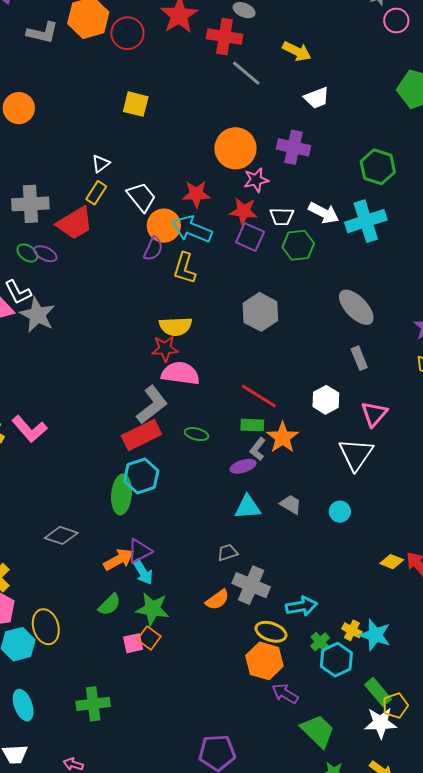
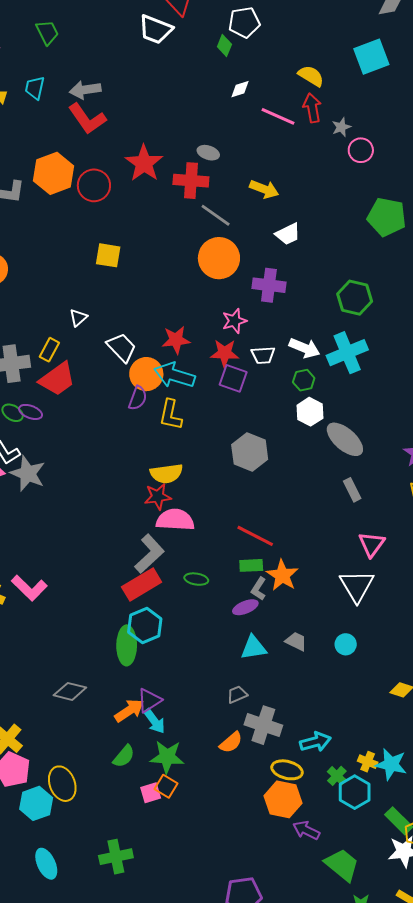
orange circle: (235, 148) -> (219, 258), moved
yellow rectangle: (96, 193) -> (49, 350), moved
green hexagon: (298, 245) -> (304, 380), moved, size x0.7
white hexagon: (326, 400) -> (310, 412), moved

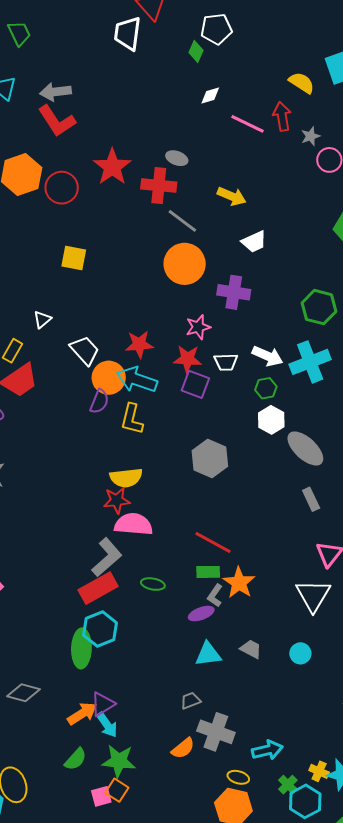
white trapezoid: (156, 29) -> (128, 33), turned 75
yellow semicircle: (311, 76) -> (302, 83), moved
yellow ellipse: (287, 770) -> (238, 777), size x0.7

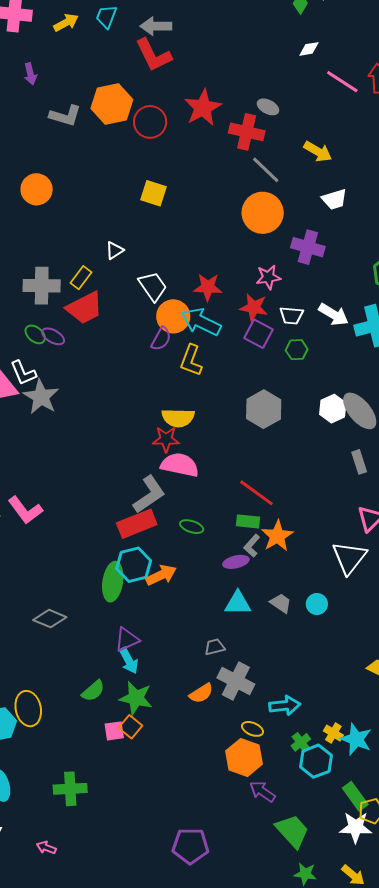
green hexagon: (266, 388) -> (297, 350), moved
white hexagon: (271, 420) -> (333, 409), moved
cyan circle: (300, 653) -> (317, 604), moved
orange arrow: (82, 714) -> (161, 575), moved

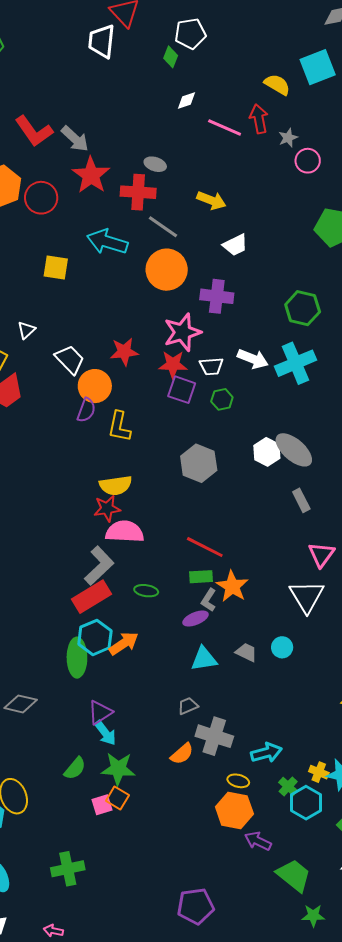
gray arrow: (156, 26) -> (75, 139), moved, turned -128
pink star: (268, 277) -> (182, 332), size x1.5
cyan arrow: (201, 322) -> (107, 242), moved

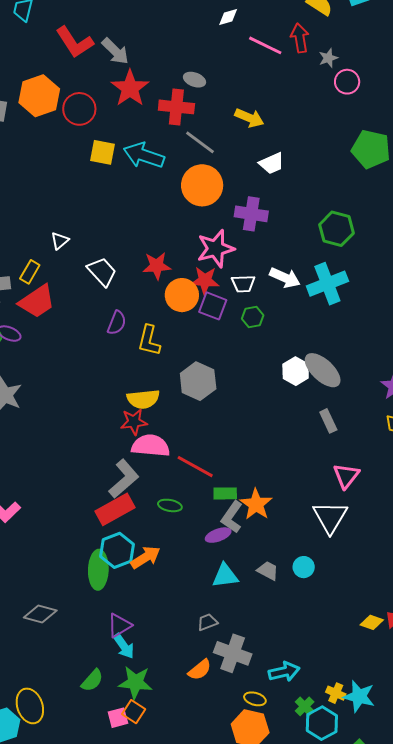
yellow square: (56, 268) -> (102, 152), moved
orange circle: (95, 386) -> (182, 295), moved
gray hexagon: (199, 463) -> (198, 381), moved
red line: (205, 547) -> (195, 467), moved
gray L-shape: (209, 600) -> (232, 517), size x1.4

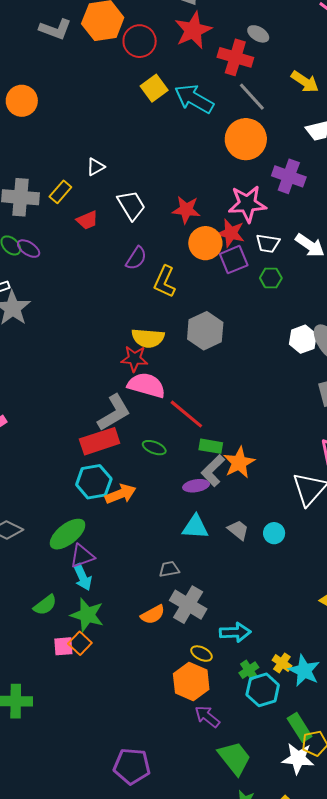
yellow square: (102, 152) -> (154, 88), turned 32
red trapezoid: (37, 301) -> (87, 220), moved, size x0.6
purple square: (213, 306) -> (234, 260), turned 36
green ellipse: (98, 570) -> (68, 534), moved, turned 39

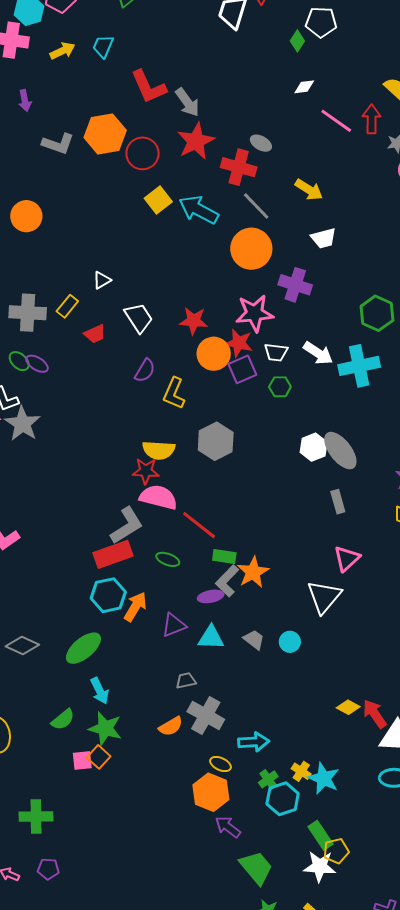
orange arrow: (121, 494) -> (135, 607), turned -36
purple triangle: (82, 556) -> (174, 625), moved
purple pentagon: (132, 766) -> (48, 869), moved, size x0.6

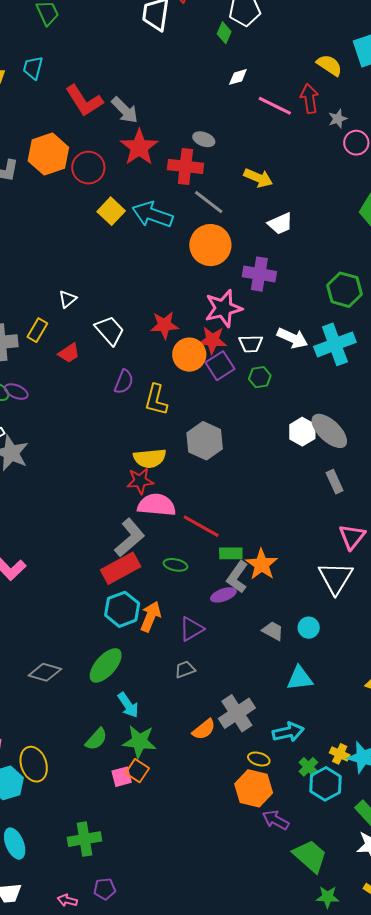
cyan triangle: (211, 638) -> (300, 678), moved
gray trapezoid: (186, 681) -> (185, 669), moved
gray cross: (206, 715) -> (237, 713), turned 36

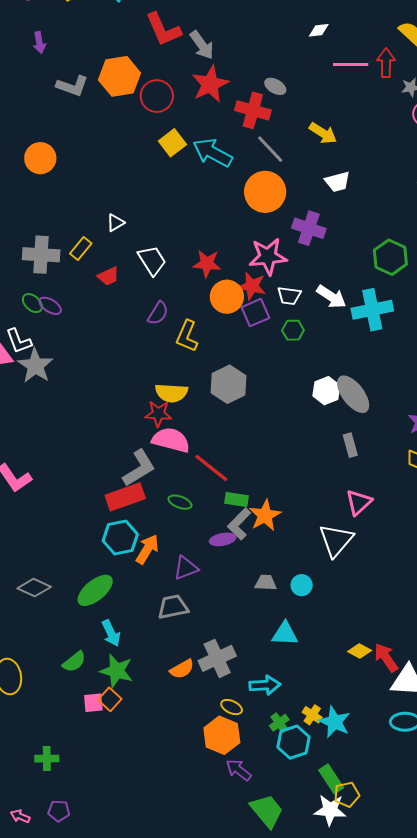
pink line: (275, 106) -> (351, 64), turned -36
gray trapezoid: (273, 631) -> (266, 583), turned -35
gray trapezoid: (185, 669) -> (173, 607), size x1.5
green cross: (84, 839) -> (47, 759), size x0.7

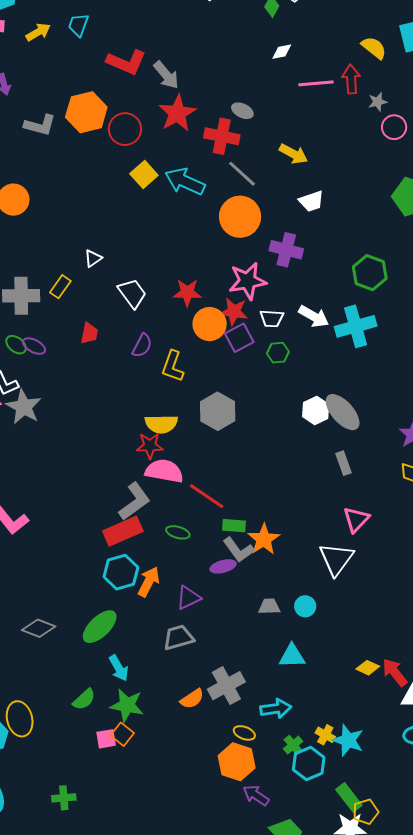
red L-shape: (163, 29) -> (126, 62), turned -39
red trapezoid: (108, 276) -> (89, 333), moved, turned -50
gray L-shape: (239, 524) -> (238, 550), turned -76

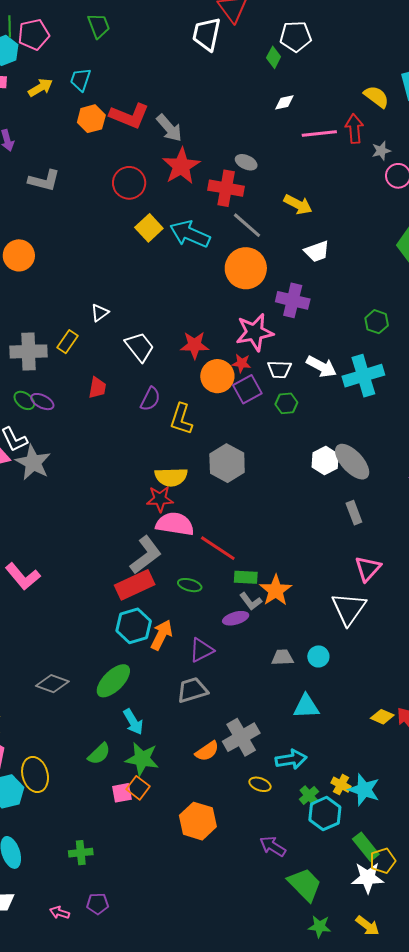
orange hexagon: (86, 112) -> (91, 119), moved, size x0.7
green hexagon: (370, 273) -> (377, 322), size x0.7
red star: (234, 312) -> (241, 363), size x0.7
gray L-shape: (238, 550) -> (251, 601), size x0.7
orange hexagon: (237, 762) -> (198, 821), moved

